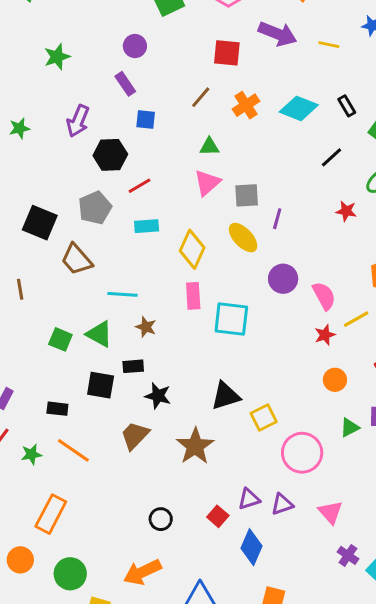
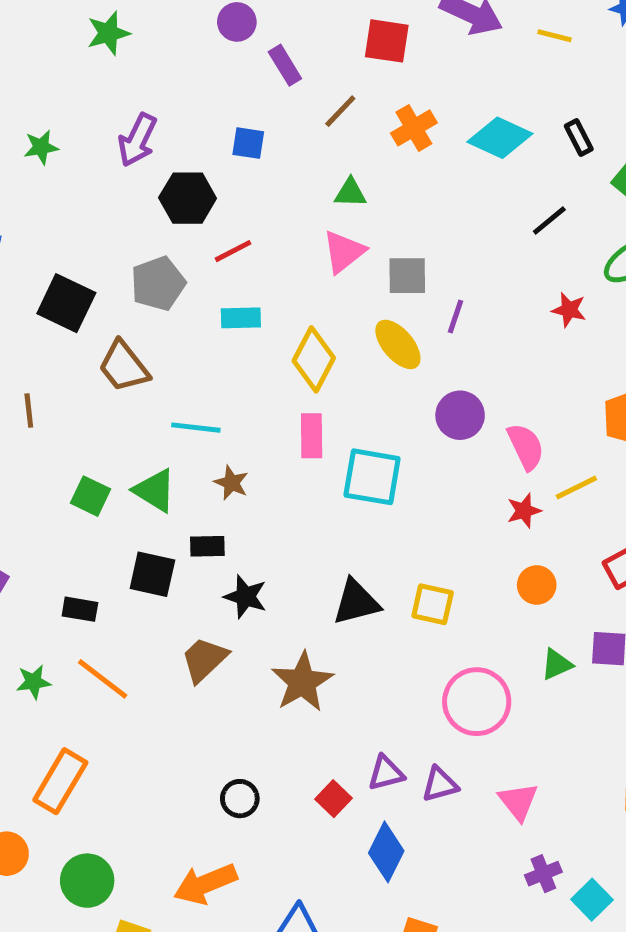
purple rectangle: (125, 84) -> (285, 65), moved
yellow square: (264, 418) -> (433, 604), moved, turned 36
purple cross: (348, 555) -> (543, 874), turned 30

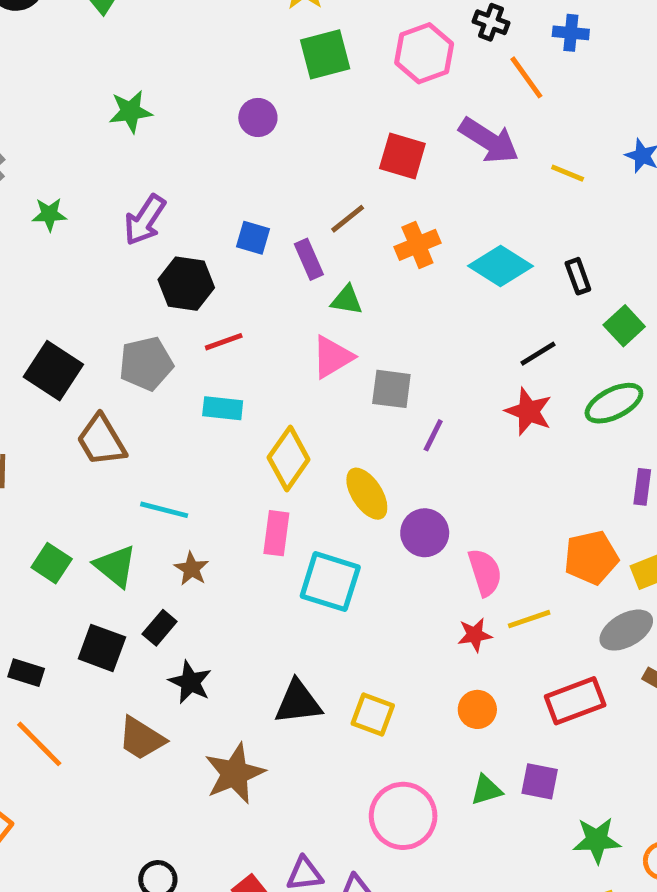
purple rectangle: (285, 65) -> (309, 259), moved
red star: (569, 310) -> (529, 411), moved, size x1.4
yellow ellipse: (398, 344) -> (367, 494), moved
black rectangle: (207, 546) -> (160, 628), turned -56
brown trapezoid: (204, 660) -> (141, 738), turned -112

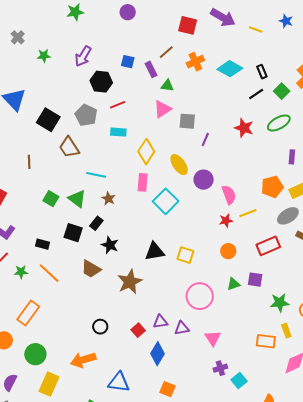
black line: (538, 354) -> (256, 94), moved
gray pentagon: (146, 364) -> (86, 115), turned -30
cyan square: (330, 582) -> (166, 201), turned 30

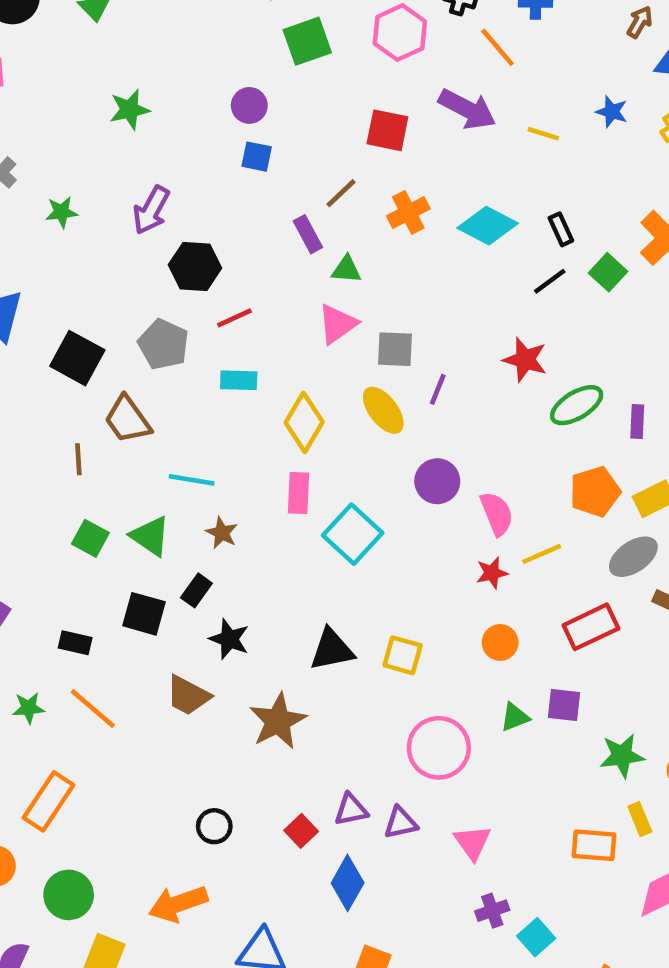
blue square: (128, 62) -> (257, 157), moved
green ellipse: (279, 123) -> (577, 405), moved
brown line: (29, 162) -> (78, 459), moved
yellow ellipse: (179, 165) -> (383, 410), moved

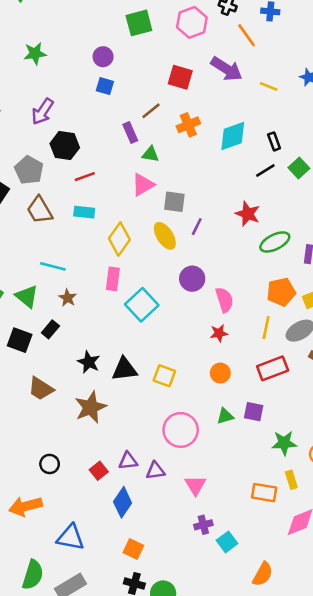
cyan diamond: (488, 226) -> (233, 136), turned -52
gray pentagon: (163, 344) -> (29, 170), moved
brown trapezoid: (128, 420) -> (40, 210), moved
yellow line: (542, 554) -> (266, 328), moved, turned -60
black star: (229, 639) -> (89, 362), moved

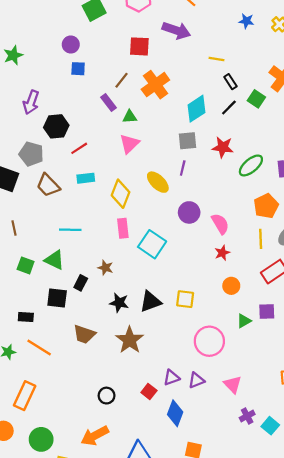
yellow line: (269, 86) -> (217, 59), moved
orange cross: (188, 125) -> (155, 85), size x1.4
cyan diamond: (233, 136) -> (196, 109), moved
gray square: (174, 202) -> (187, 141), moved
brown star: (68, 298) -> (105, 268), moved

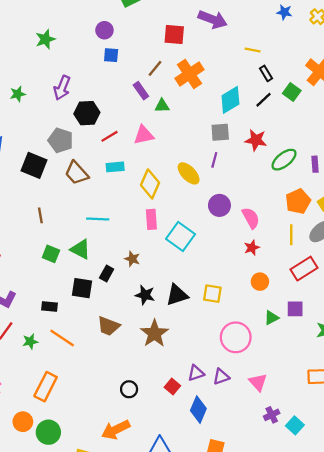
pink triangle: (129, 144) -> (144, 135), moved, turned 30
green circle: (41, 439) -> (48, 432), moved

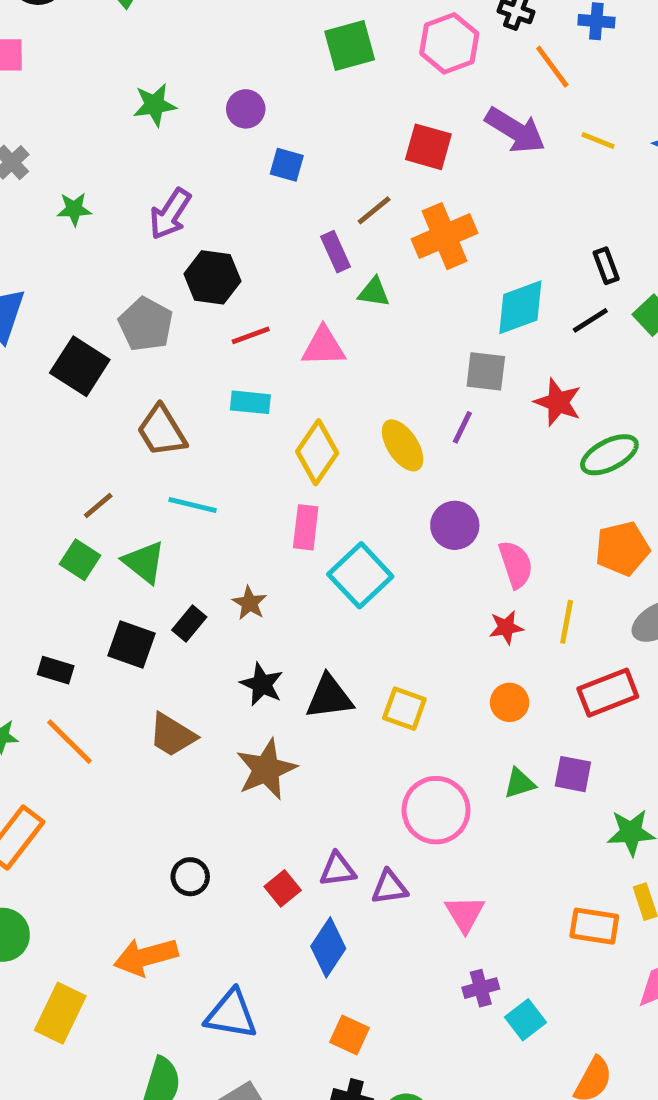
purple circle: (104, 30) -> (246, 109), moved
yellow line: (253, 50) -> (598, 141), moved
brown trapezoid: (77, 173) -> (162, 431), moved
brown line: (40, 215) -> (98, 505), moved, turned 49
yellow line: (291, 235) -> (567, 622), moved

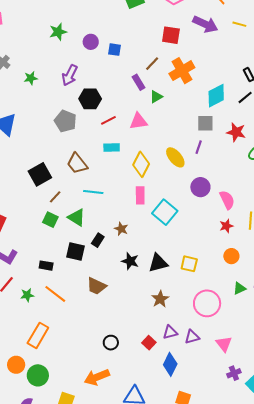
purple circle: (246, 109) -> (91, 42), moved
green triangle: (374, 292) -> (156, 97), turned -32
black square: (80, 366) -> (40, 174), moved, turned 35
brown star: (266, 769) -> (160, 299), moved, size x0.7

